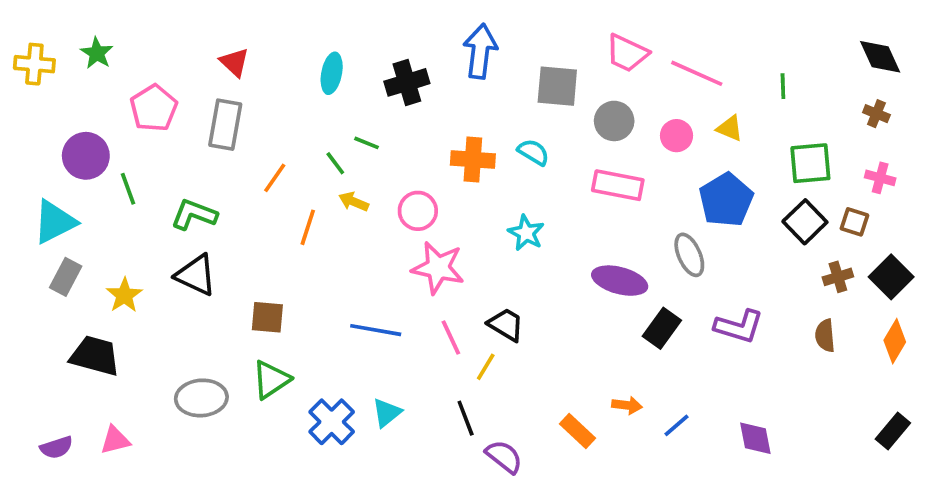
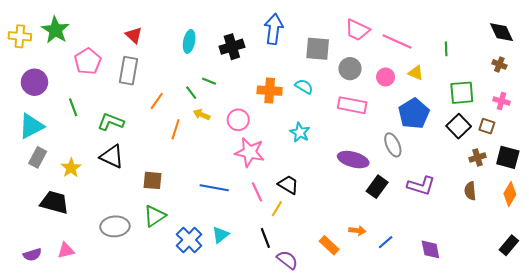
green star: (97, 53) -> (55, 30), size x1.5
purple circle: (86, 156) -> (34, 82), moved
black square: (891, 277) -> (508, 157), turned -30

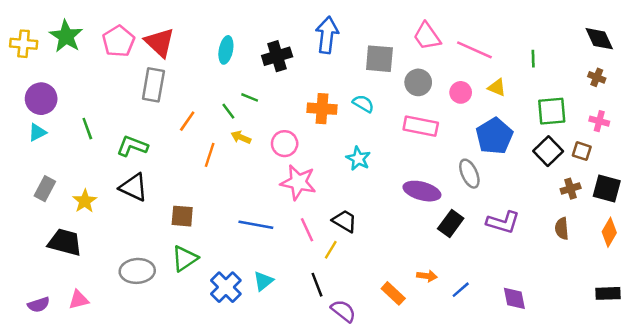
pink trapezoid: (357, 30) -> (427, 36), turned 30
red triangle: (134, 35) -> (160, 42), size x1.5
pink pentagon: (88, 61) -> (119, 41), moved
cyan triangle: (31, 126) -> (37, 132), moved, size x0.6
black rectangle: (509, 245) -> (608, 293), turned 48

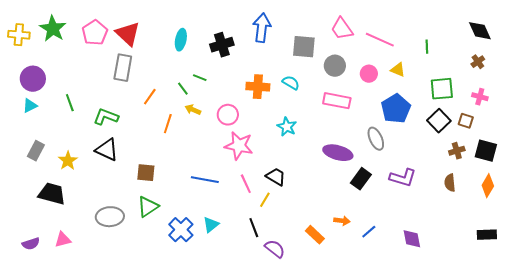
brown cross: (597, 77) -> (478, 62), turned 32

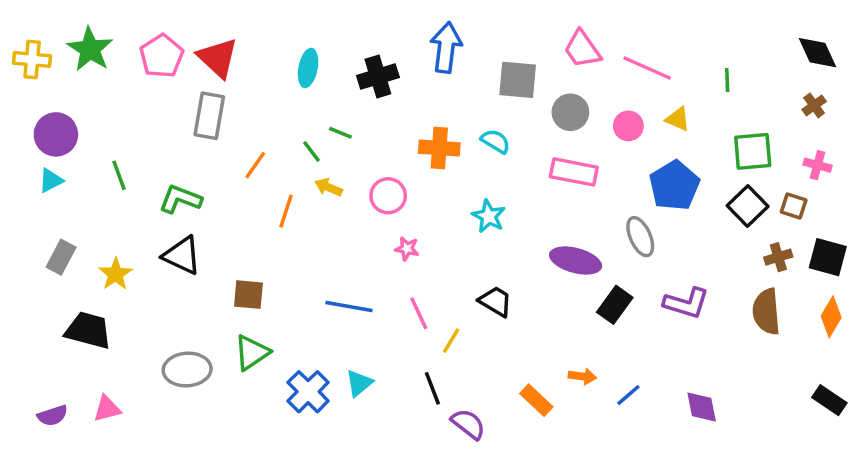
pink star: (239, 146) -> (407, 249), size x0.5
black trapezoid: (276, 177) -> (495, 301), moved
brown semicircle: (450, 183) -> (766, 312), size x1.5
black rectangle: (487, 235) -> (829, 400), turned 36

